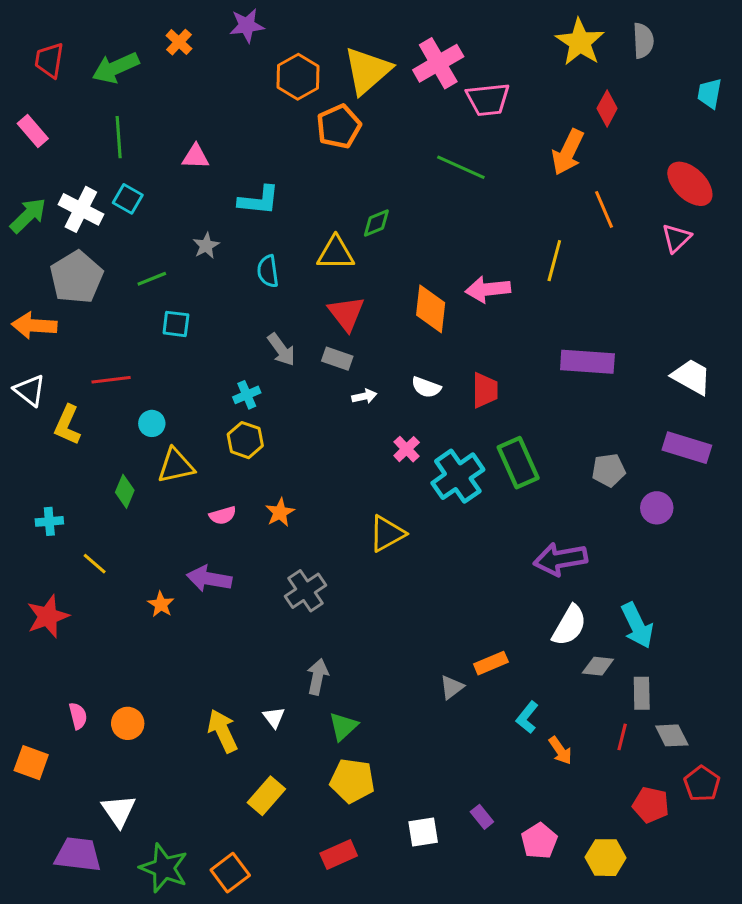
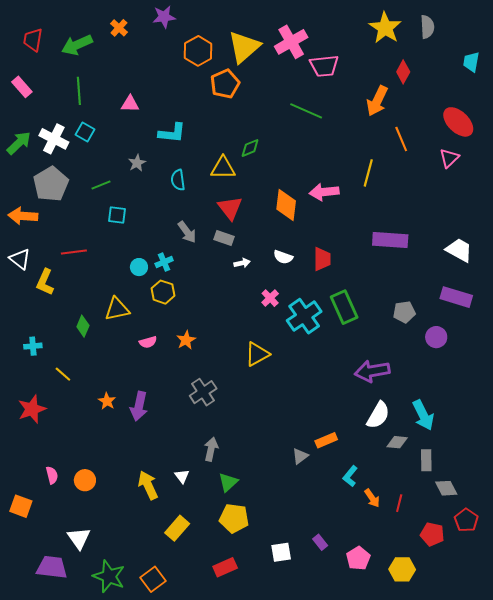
cyan circle: (152, 423) -> (139, 267), moved
purple arrow: (209, 579) -> (139, 406), moved, turned -88
red line: (622, 737) -> (399, 503), moved

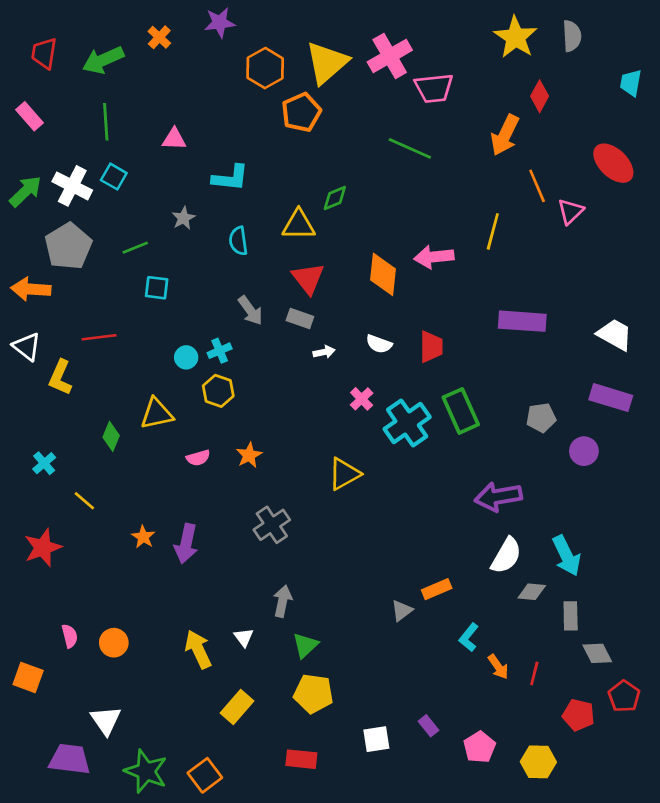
pink triangle: (449, 158) -> (571, 211), moved
cyan cross: (33, 346) -> (44, 463), turned -36
red rectangle: (225, 567) -> (301, 759), turned 30

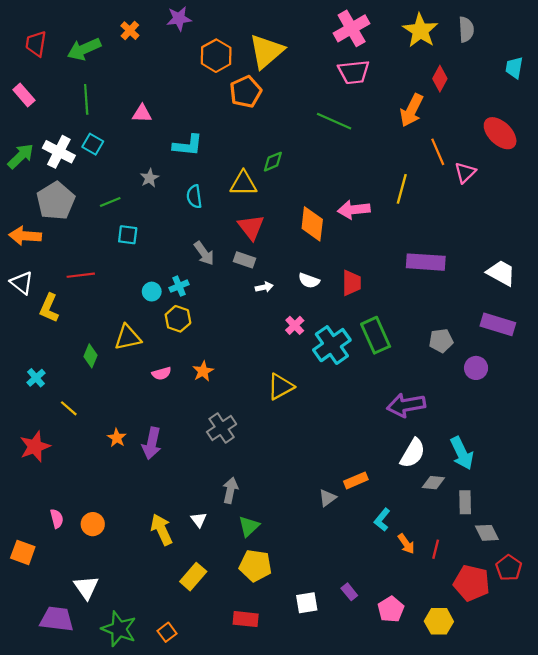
pink cross: (390, 56) -> (352, 28), moved
red pentagon: (579, 715) -> (472, 583), size x1.4
orange square: (205, 775) -> (167, 632), size x0.7

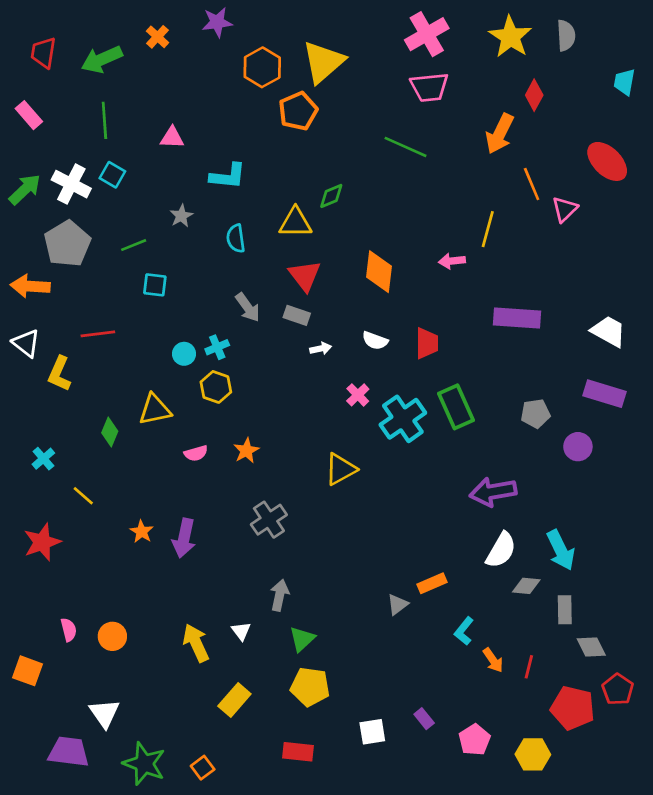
pink arrow: (354, 210) -> (452, 261), moved, size x0.7

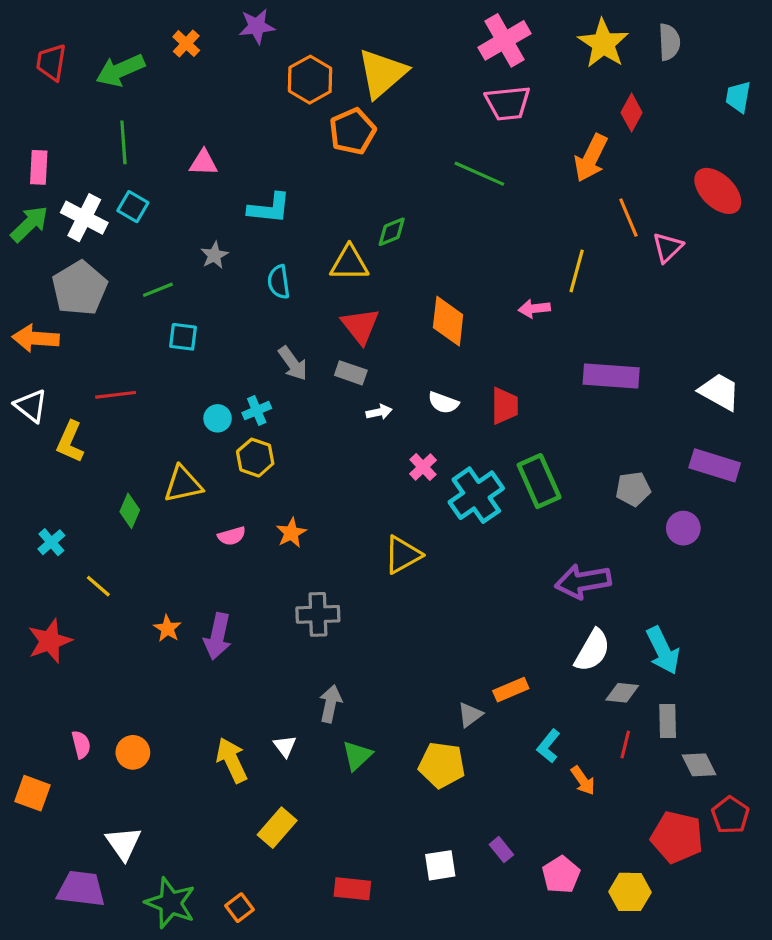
pink rectangle: (29, 115) -> (39, 167), moved, turned 44
gray cross: (269, 520) -> (318, 614), turned 32
red line: (529, 667) -> (625, 745), moved
yellow pentagon: (310, 687) -> (442, 765), moved

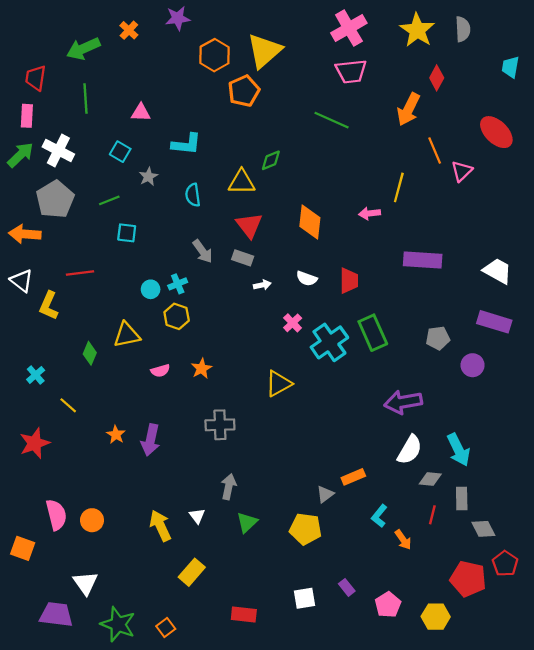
red trapezoid: (51, 62) -> (36, 78), moved
cyan square: (133, 207) -> (120, 152), moved
pink semicircle: (81, 745) -> (56, 515), size x1.6

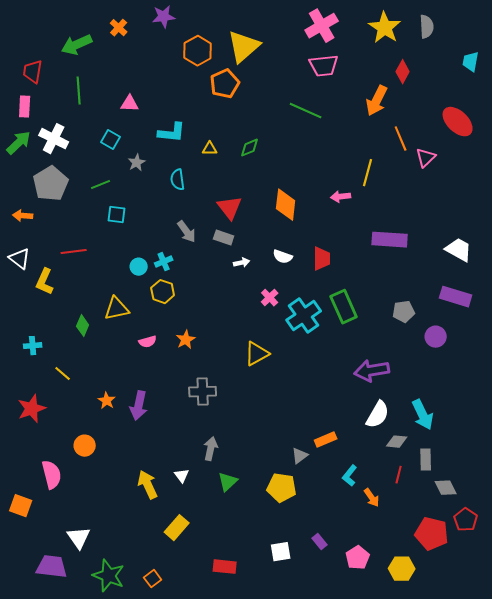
yellow triangle: (242, 182) -> (210, 149), moved, size x0.6
orange arrow: (25, 234) -> (23, 216), size x0.7
cyan cross: (36, 375) -> (33, 346), turned 36
orange circle: (92, 520) -> (85, 446), moved

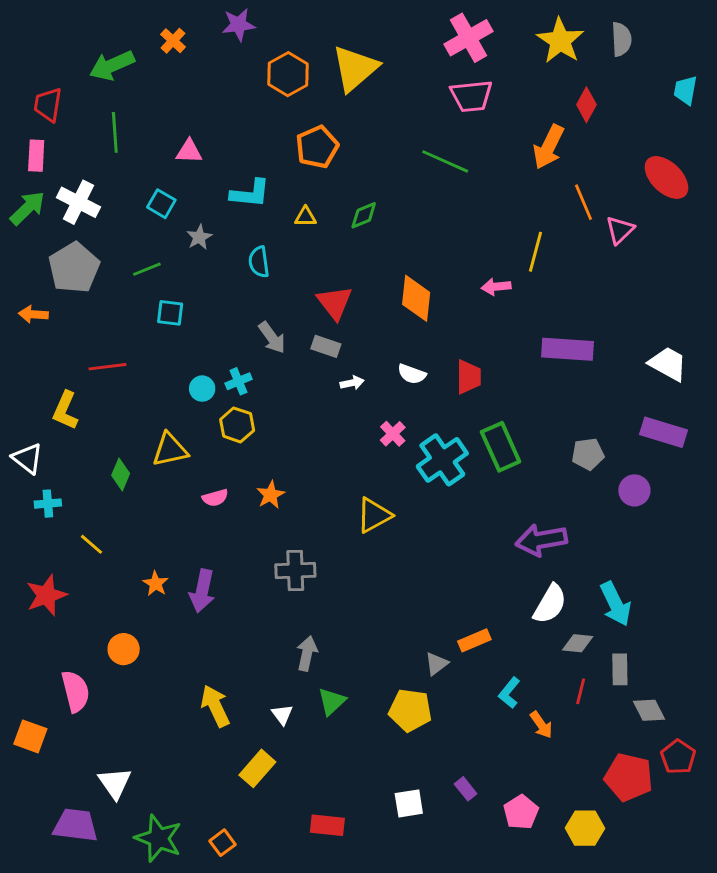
orange pentagon: (225, 84) -> (317, 147), moved
white triangle: (20, 259) -> (27, 458), moved
white triangle: (182, 476) -> (282, 715), moved

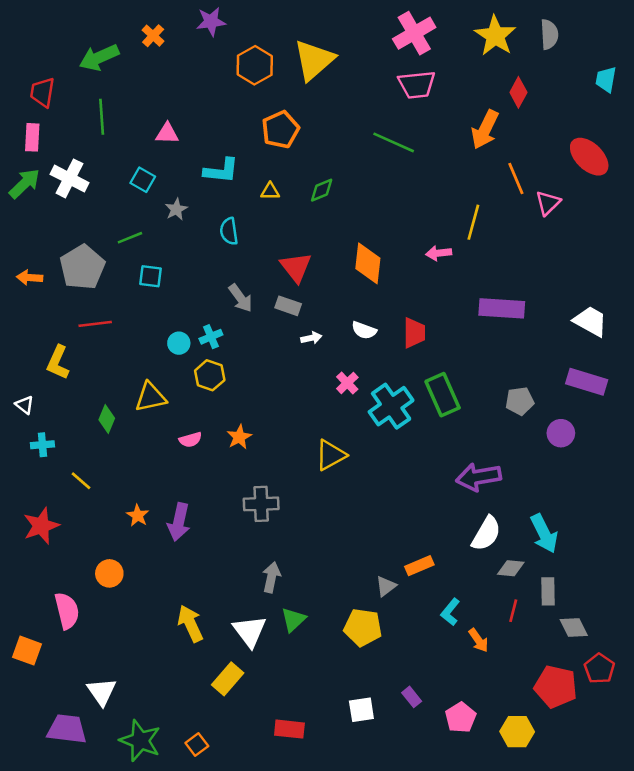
gray pentagon: (74, 268) -> (82, 267), moved
white triangle: (27, 458) -> (24, 405), size x0.7
white triangle: (282, 715) -> (250, 631), size x1.8

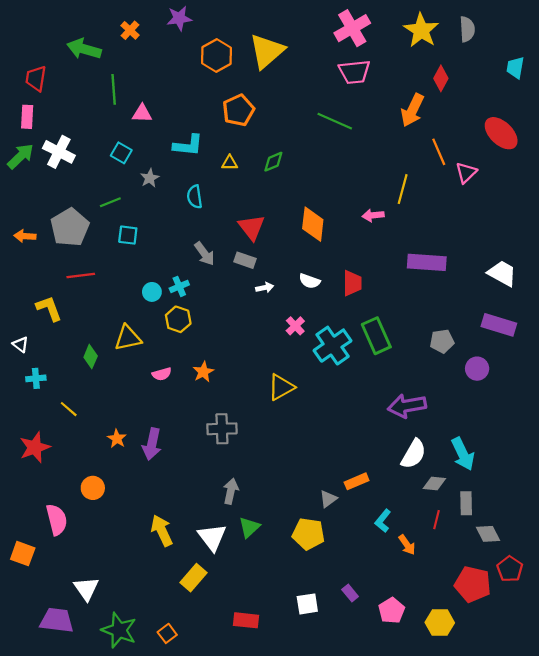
green arrow: (99, 58) -> (84, 49), turned 40
green line: (102, 117) -> (114, 89), moved
yellow L-shape: (58, 362) -> (49, 308), turned 136

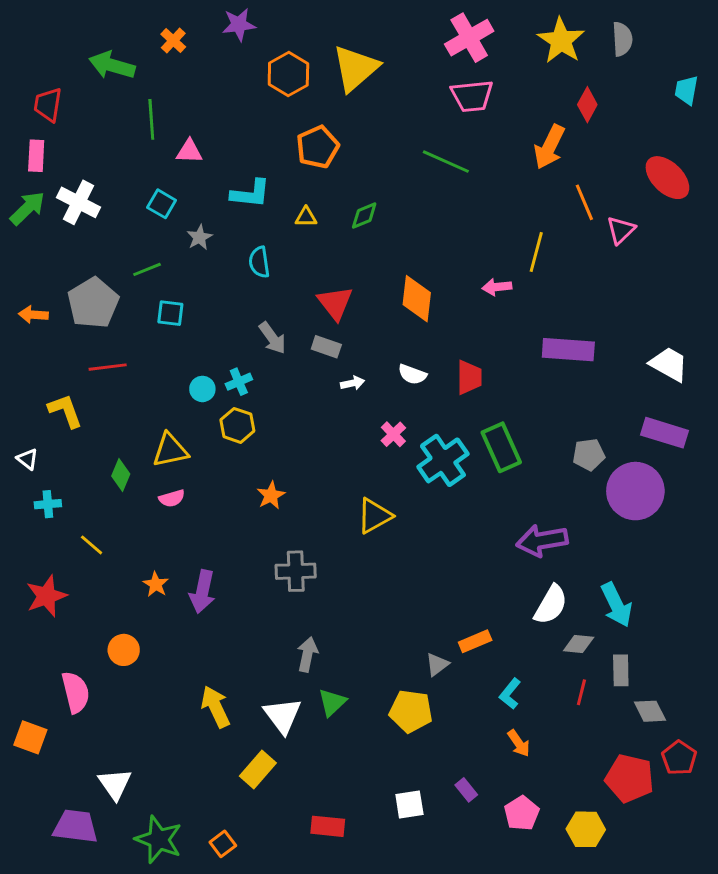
purple circle: (477, 369) -> (635, 491), size x1.8
pink semicircle: (162, 374) -> (172, 498), moved
orange arrow: (407, 545) -> (519, 743), moved

